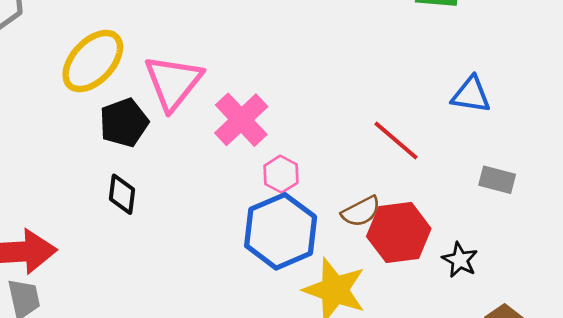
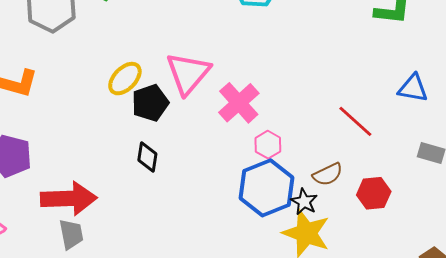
yellow ellipse: (93, 61) -> (125, 79), moved, size x0.7
red hexagon: (399, 233) -> (374, 193), moved, size x0.7
black star: (460, 260) -> (304, 202), moved

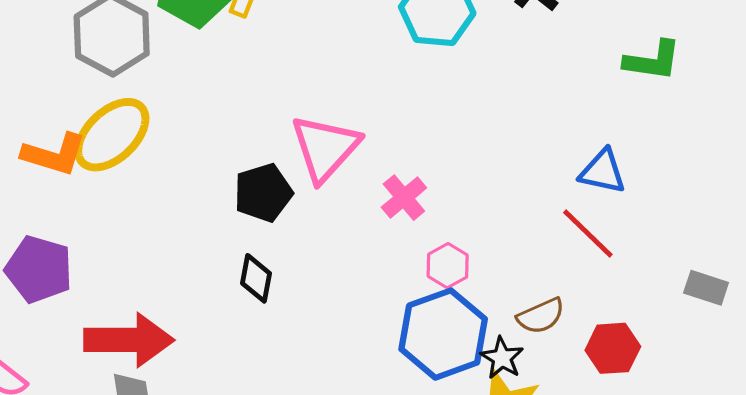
yellow ellipse: (125, 79) -> (112, 135), moved, size x1.4
blue triangle: (413, 88) -> (603, 172), moved
pink cross: (239, 103) -> (404, 198), size x0.7

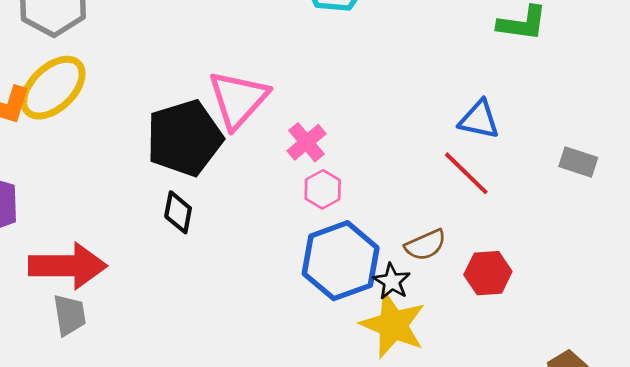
black pentagon: (263, 193) -> (184, 138), size x1.5
pink hexagon: (448, 266) -> (323, 189), moved
gray rectangle: (706, 288) -> (578, 162), moved

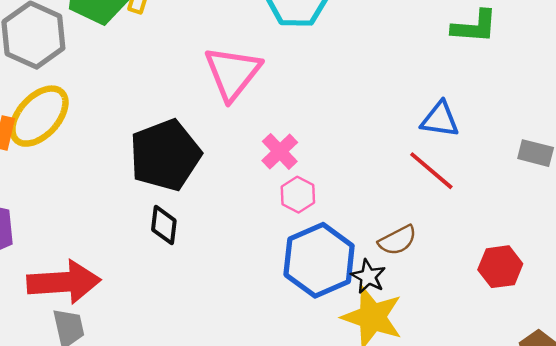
pink triangle: (238, 99) -> (233, 73), moved
red hexagon: (488, 273) -> (500, 267), moved

